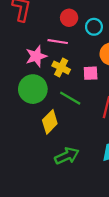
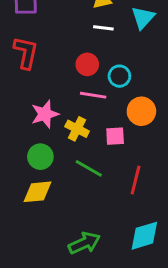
pink line: (58, 42) -> (93, 95), moved
green circle: (33, 89) -> (40, 157), size x0.7
yellow diamond: (50, 122) -> (37, 192), moved, turned 40

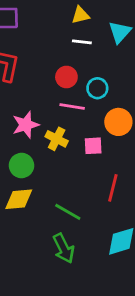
green line: (89, 168) -> (68, 212), moved
green arrow: (84, 243) -> (64, 248), turned 88

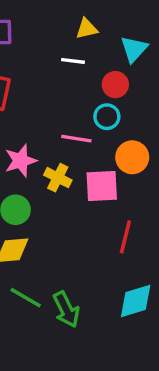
white line: (82, 42) -> (73, 61), moved
red circle: (66, 77) -> (115, 85), moved
pink square: (93, 146) -> (102, 186), size x1.5
green line: (68, 212) -> (26, 298), moved

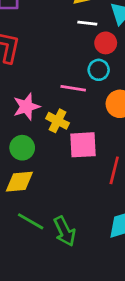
white line: (73, 61) -> (87, 23), moved
pink square: (102, 186) -> (83, 145), moved

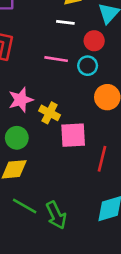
white line: (87, 23) -> (65, 22), moved
pink line: (73, 88) -> (56, 59), moved

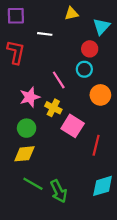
white line: (65, 22) -> (45, 34), moved
pink line: (56, 59) -> (59, 80), moved, turned 48
pink square: (73, 135) -> (73, 126), turned 35

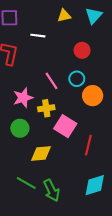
cyan triangle: (101, 26) -> (94, 16), moved
cyan circle: (84, 69) -> (77, 79), moved
yellow cross: (53, 108) -> (46, 108), turned -35
yellow diamond: (24, 154) -> (41, 154), moved

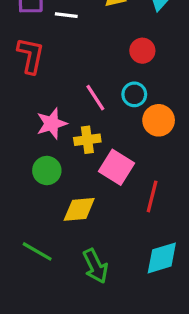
white line: (38, 36) -> (66, 15), moved
green line: (26, 183) -> (37, 251), moved

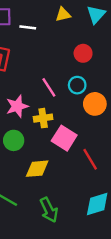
red line: (152, 196) -> (90, 159), turned -45

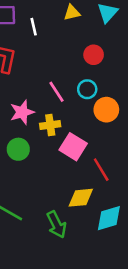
white line: (28, 27) -> (34, 27), turned 70
yellow diamond: (37, 169) -> (81, 198), moved

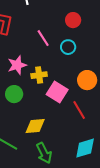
pink line: (57, 92) -> (43, 38), moved
orange circle: (106, 110) -> (87, 80), moved
yellow diamond: (81, 198) -> (35, 126), moved

